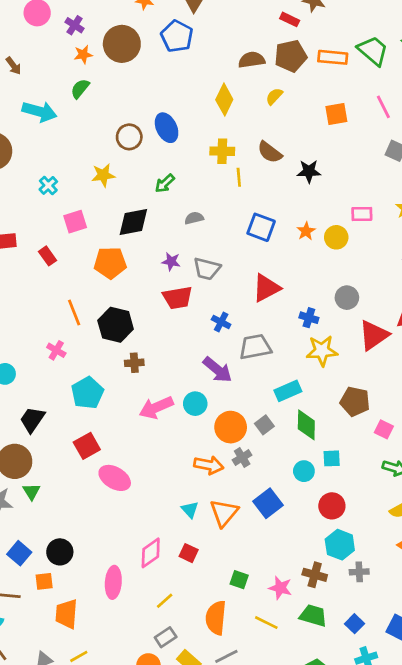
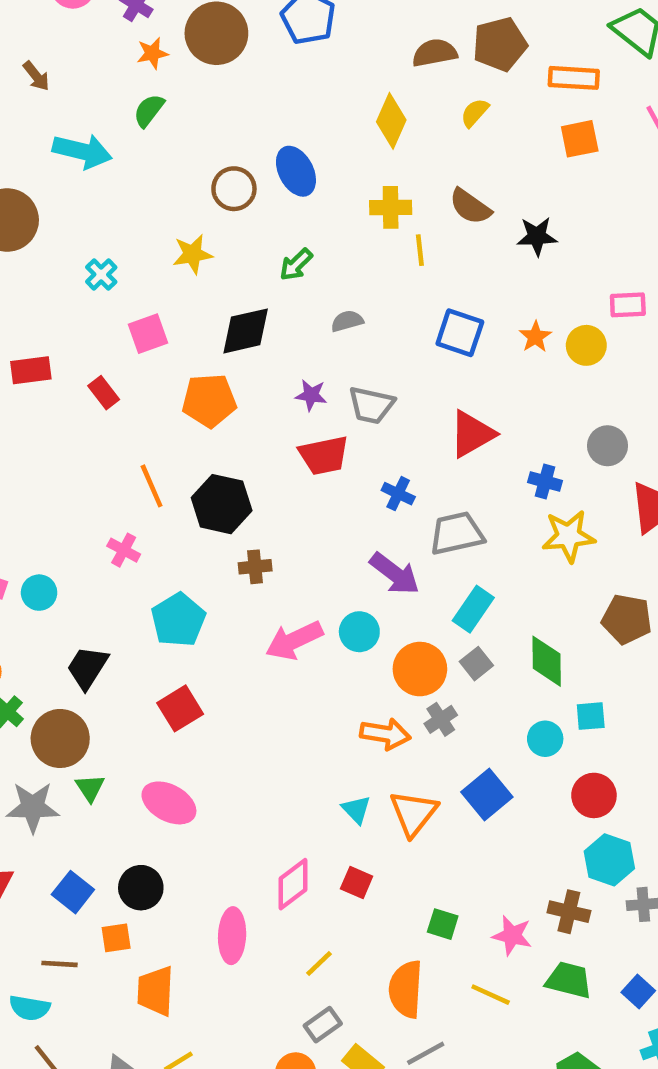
orange rectangle: (333, 57) -> (574, 78), moved
cyan rectangle: (288, 391) -> (473, 609), moved, turned -30
pink ellipse: (115, 478) -> (169, 803), moved

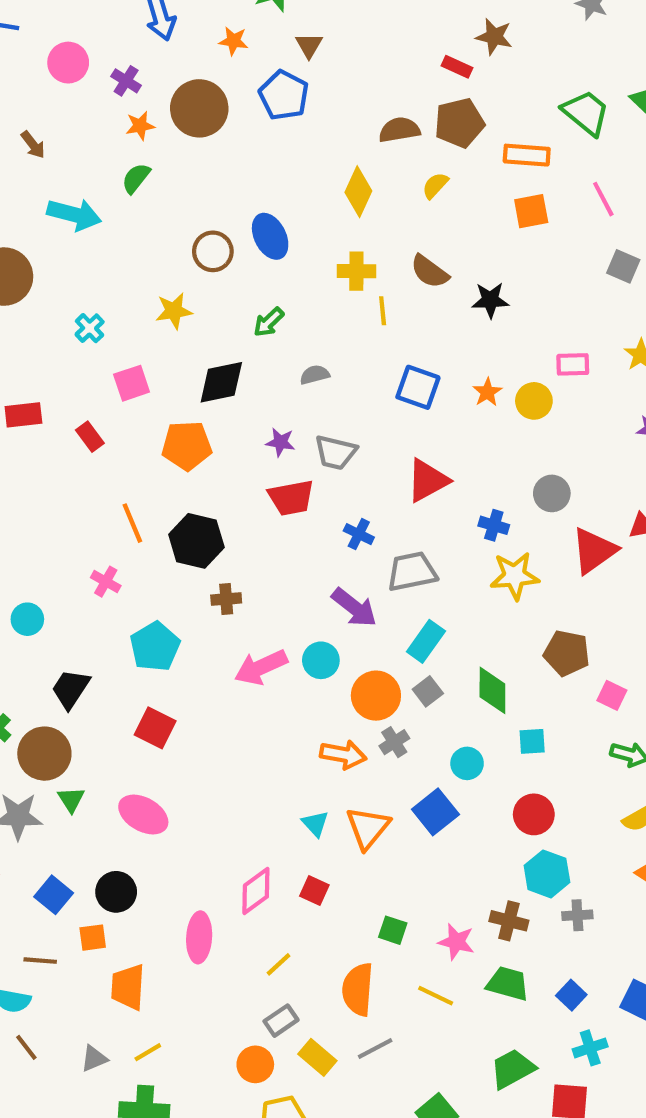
red square: (180, 708) -> (155, 728), turned -33
cyan circle: (545, 739) -> (467, 763), moved

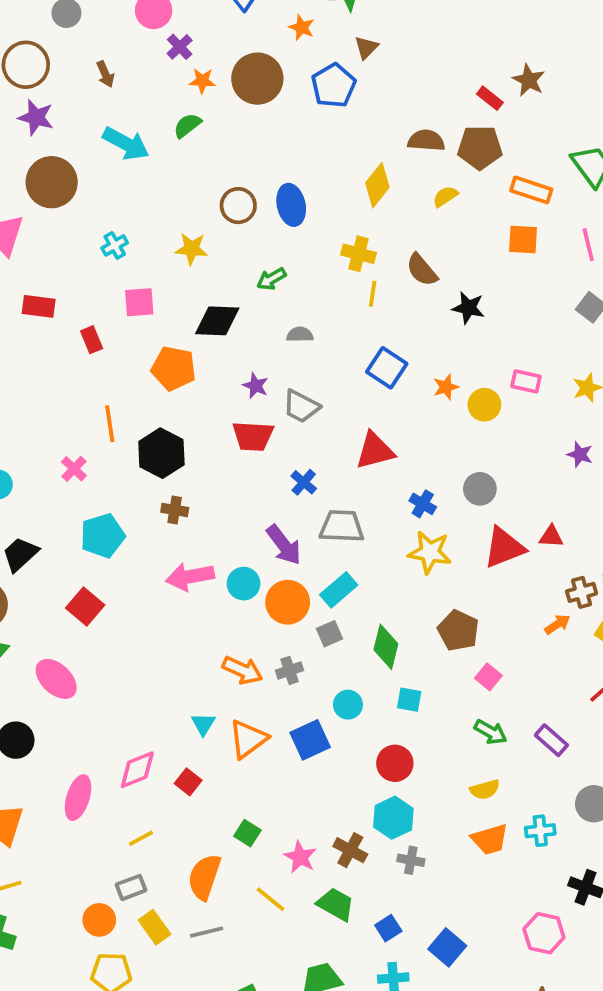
purple cross: (126, 81) -> (180, 47), moved
orange circle: (376, 696) -> (288, 602), moved

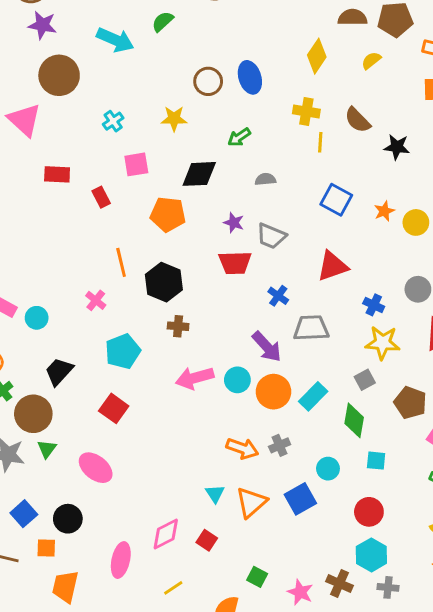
cyan rectangle: (339, 590) -> (313, 396), moved
gray square: (330, 634) -> (365, 380), moved

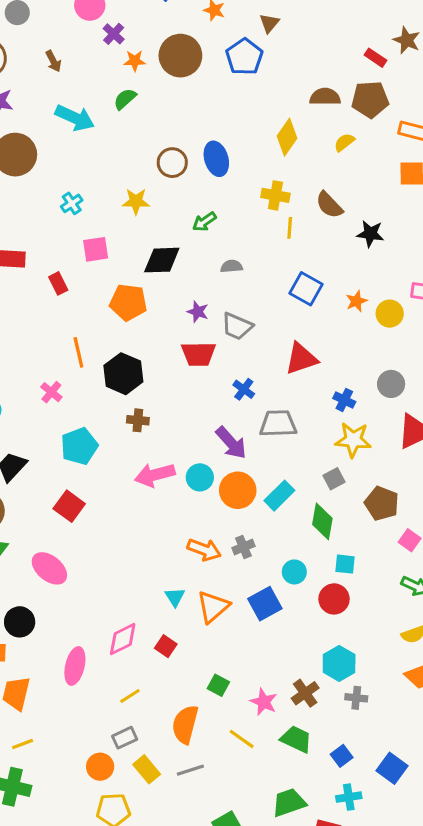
red circle: (369, 512) -> (334, 599), moved
brown cross: (339, 584) -> (305, 693), turned 30

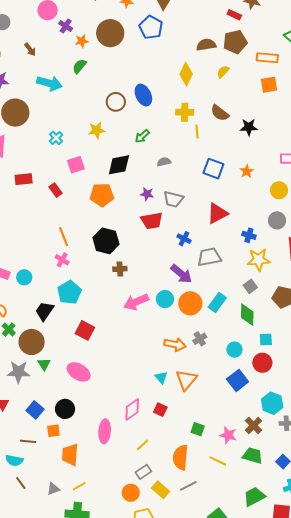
yellow circle: (390, 314) -> (279, 190), moved
orange line: (78, 352) -> (64, 237), moved
cyan pentagon: (79, 446) -> (69, 292), moved
blue square: (265, 604) -> (238, 380), moved

